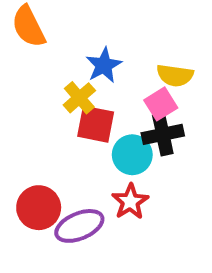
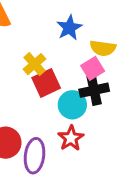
blue star: (104, 65) -> (69, 28), moved
red square: (96, 124) -> (46, 83), turned -36
purple ellipse: (79, 226) -> (34, 156), turned -60

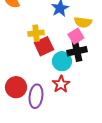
yellow cross: (34, 64) -> (36, 33), turned 35

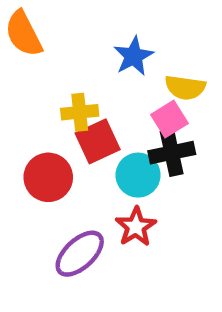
red circle: (16, 87) -> (48, 177), moved
purple ellipse: (36, 96) -> (80, 254), turned 40

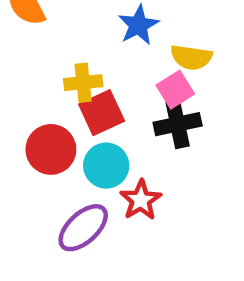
cyan circle: (138, 175) -> (106, 166), moved

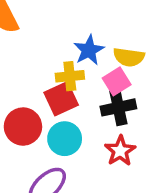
blue star: (138, 25) -> (89, 50), moved
yellow cross: (83, 83) -> (70, 76), moved
red star: (141, 200) -> (120, 151), moved

